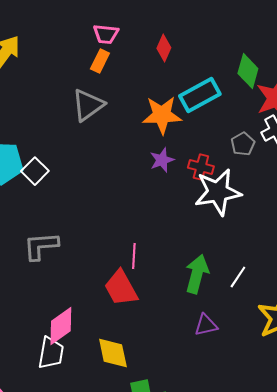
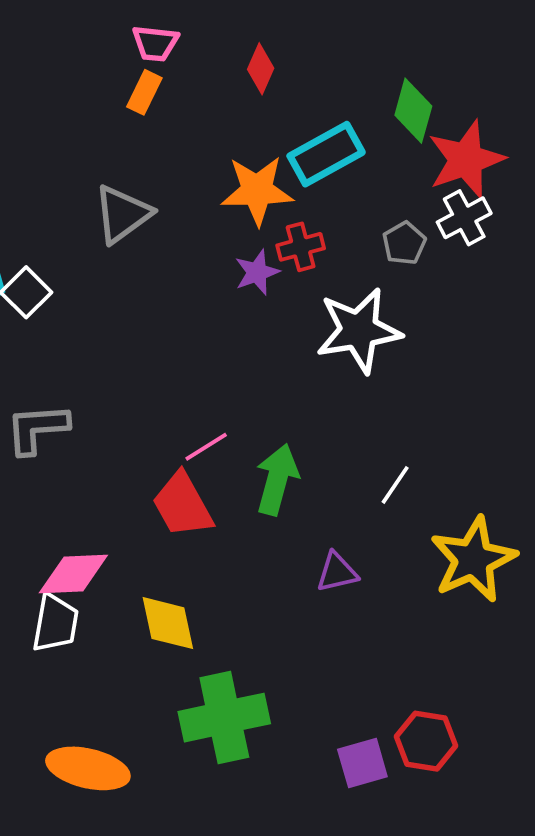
gray triangle: (88, 105) -> (123, 214), moved
red cross: (201, 167) -> (301, 247), moved, turned -30
pink line: (134, 256) -> (206, 447), turned 55
green arrow: (197, 274) -> (277, 479), moved
pink diamond: (61, 326) -> (73, 574), turned 33

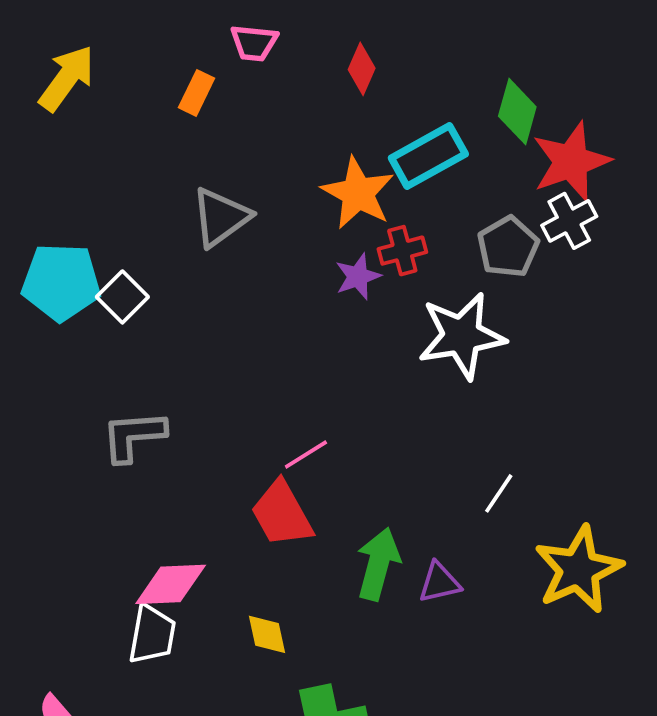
orange rectangle: (144, 92) -> (197, 93), moved
orange star: (257, 190) -> (358, 193), turned 30
gray pentagon: (404, 243) -> (508, 247), size x1.4
green arrow: (277, 479) -> (378, 564), moved
yellow diamond: (168, 623) -> (267, 634), size x0.7

